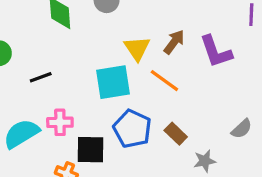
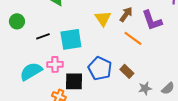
orange line: (164, 81) -> (133, 38), moved
cyan square: (113, 82) -> (71, 39), moved
gray semicircle: (242, 129) -> (168, 88), moved

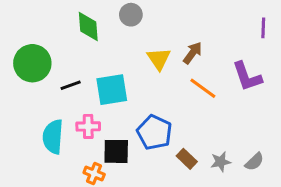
purple L-shape: (152, 20) -> (247, 76), moved
green circle: (17, 21) -> (32, 63), size x1.6
cyan semicircle: (31, 71) -> (53, 137), turned -55
brown rectangle: (127, 71) -> (187, 159), moved

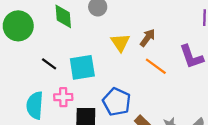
green circle: (32, 63) -> (18, 26), moved
black line: (71, 85) -> (49, 64), turned 56

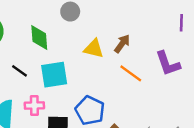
green diamond: (63, 16) -> (39, 38), moved
yellow triangle: (120, 43) -> (94, 49), turned -42

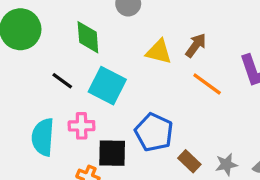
cyan square: (54, 75) -> (107, 86), turned 36

